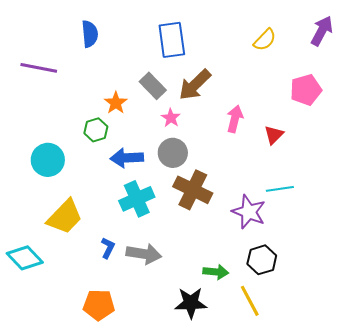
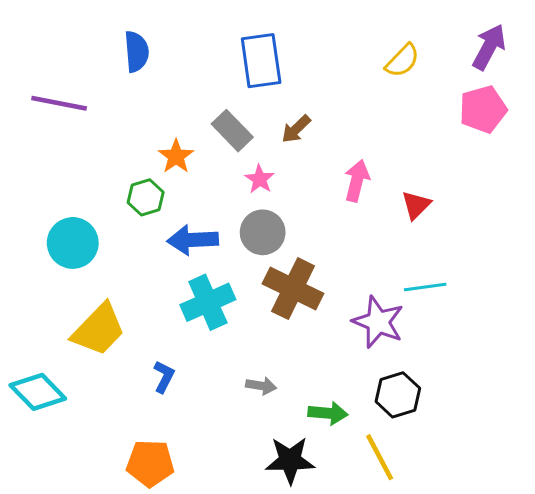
brown arrow: (195, 85) -> (296, 129), size x0.6
pink pentagon: (306, 90) -> (483, 109), moved
gray arrow: (144, 254) -> (261, 386), moved, size x0.6

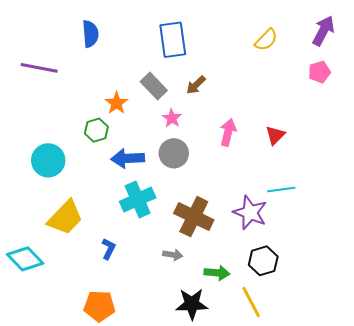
pink pentagon: (483, 109) -> (319, 72), size x0.7
pink arrow: (357, 181) -> (228, 132), moved
brown cross: (293, 289) -> (194, 217), moved

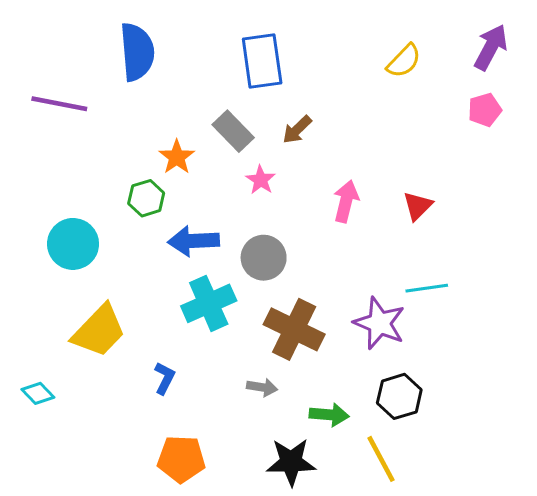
blue semicircle: (90, 34) -> (137, 52), size x1.4
gray circle: (174, 153) -> (264, 258), moved
cyan diamond: (25, 259) -> (38, 393), size x0.6
orange pentagon: (99, 306) -> (181, 459), moved

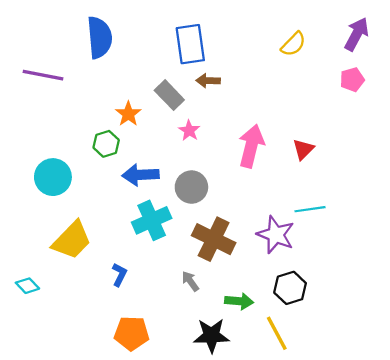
brown arrow: (297, 130) -> (208, 81), moved, turned 45
pink arrow: (346, 201) -> (251, 146), size x1.4
gray arrow: (262, 387) -> (190, 281), turned -135

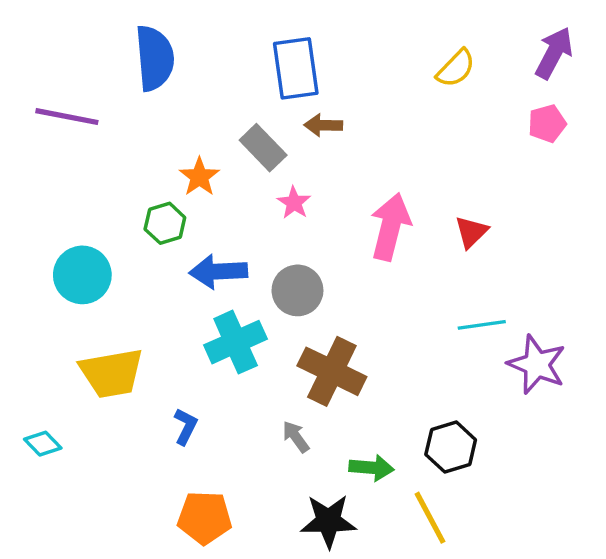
purple star: (276, 235) -> (537, 364), moved
yellow trapezoid: (72, 240) -> (112, 373), turned 36

